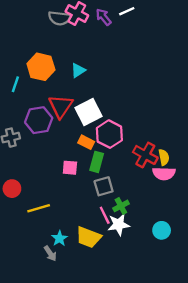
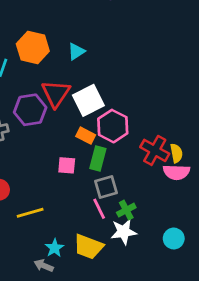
pink line: (105, 215) -> (99, 209), moved
gray arrow: (50, 254) -> (44, 266), turned 147

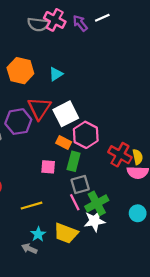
green cross: (126, 210) -> (97, 203), size x1.5
yellow line: (30, 213) -> (32, 206), moved
cyan circle: (174, 238) -> (138, 213), moved

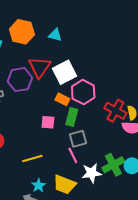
cyan triangle: (56, 74) -> (55, 35), turned 48
green cross: (97, 203) -> (113, 165), moved

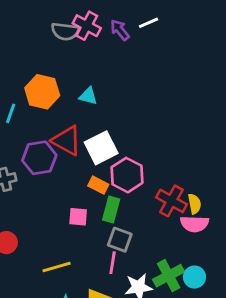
red triangle: (40, 67) -> (67, 141), turned -35
gray square: (78, 139) -> (120, 240), turned 36
pink line: (73, 155) -> (113, 263), turned 35

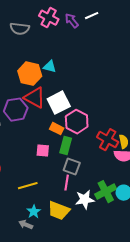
gray semicircle: (65, 31) -> (20, 29), moved
orange hexagon: (42, 92) -> (30, 74), moved

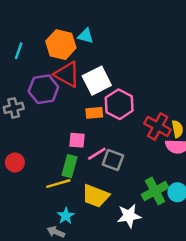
orange rectangle: (57, 129) -> (94, 113), turned -32
green rectangle: (66, 146) -> (69, 166), moved
pink line: (67, 183) -> (97, 154), moved, turned 49
white star: (85, 200) -> (129, 216), moved
yellow trapezoid: (59, 211) -> (96, 196), moved

